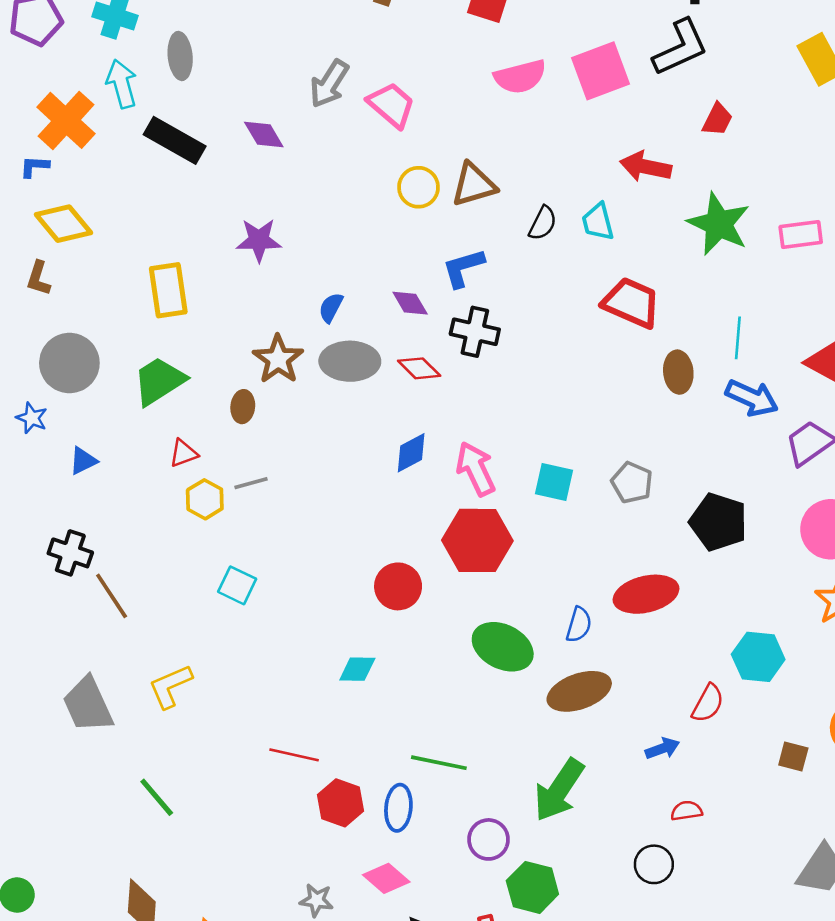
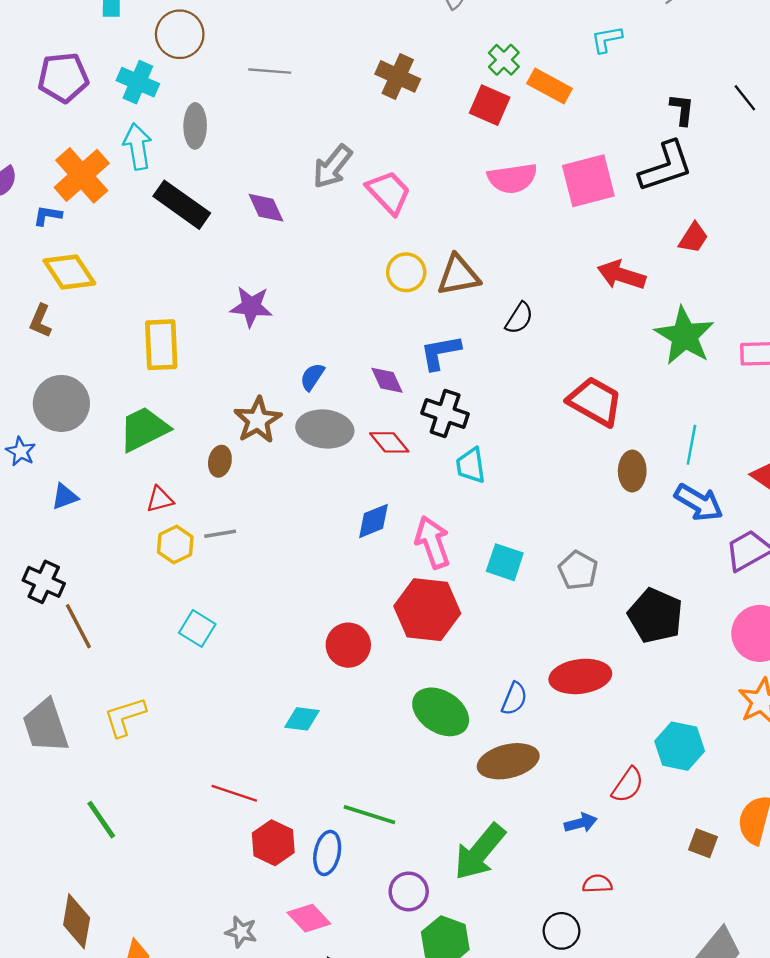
cyan trapezoid: (598, 222) -> (471, 465), moved

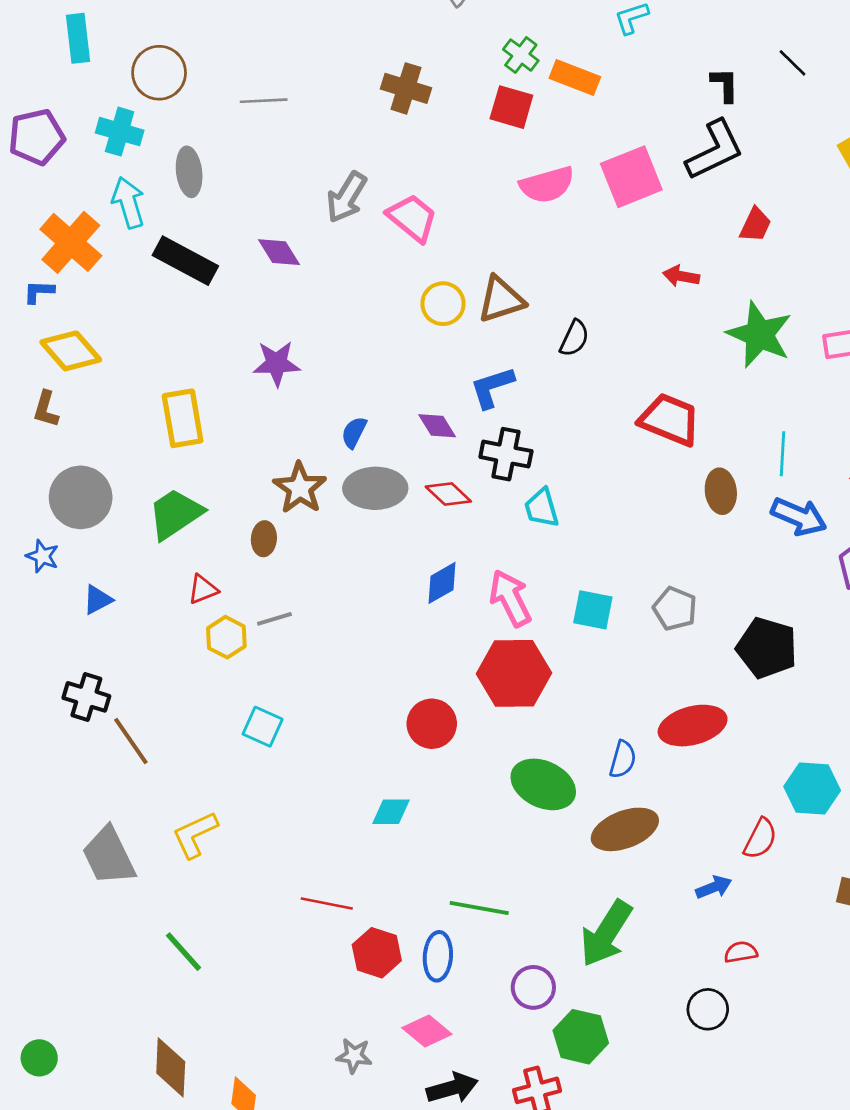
red arrow: (621, 275) -> (681, 276), size x0.7

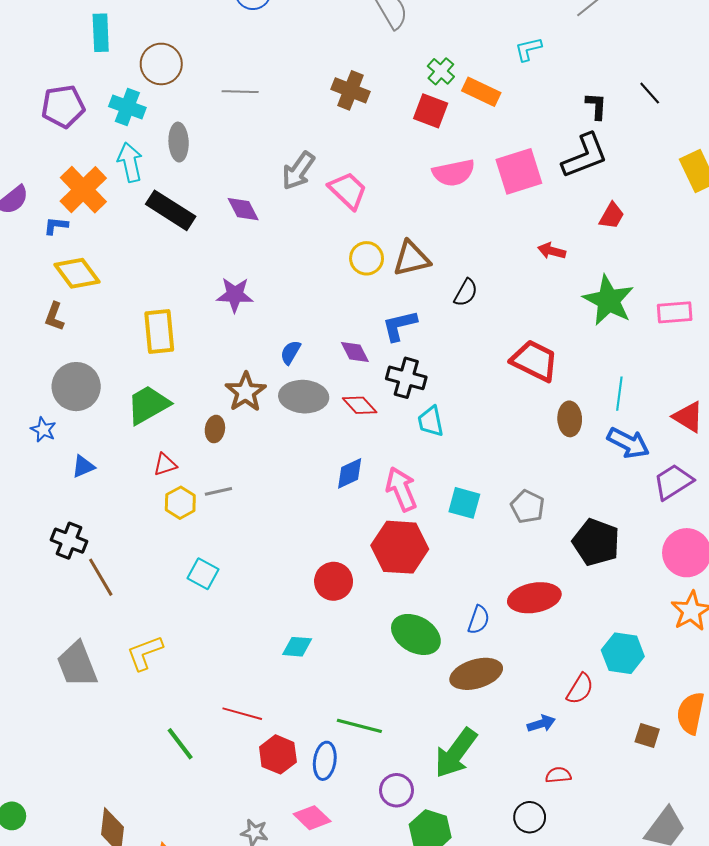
green line: (184, 952) -> (180, 744), moved

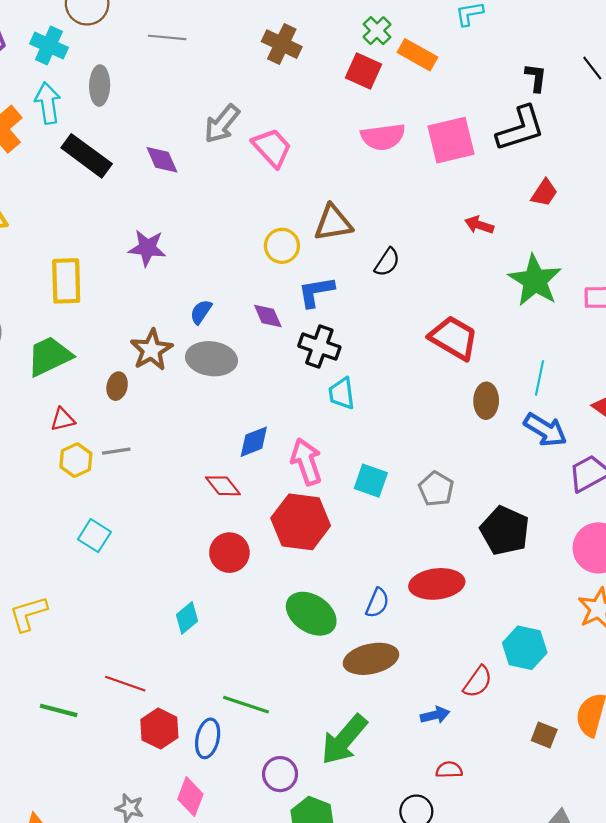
yellow circle: (367, 258) -> (282, 246), moved
red diamond: (360, 405) -> (223, 486), moved
cyan diamond: (297, 647) -> (187, 618), turned -48
green line: (180, 744) -> (59, 710), turned -42
pink diamond: (312, 818) -> (190, 797), turned 63

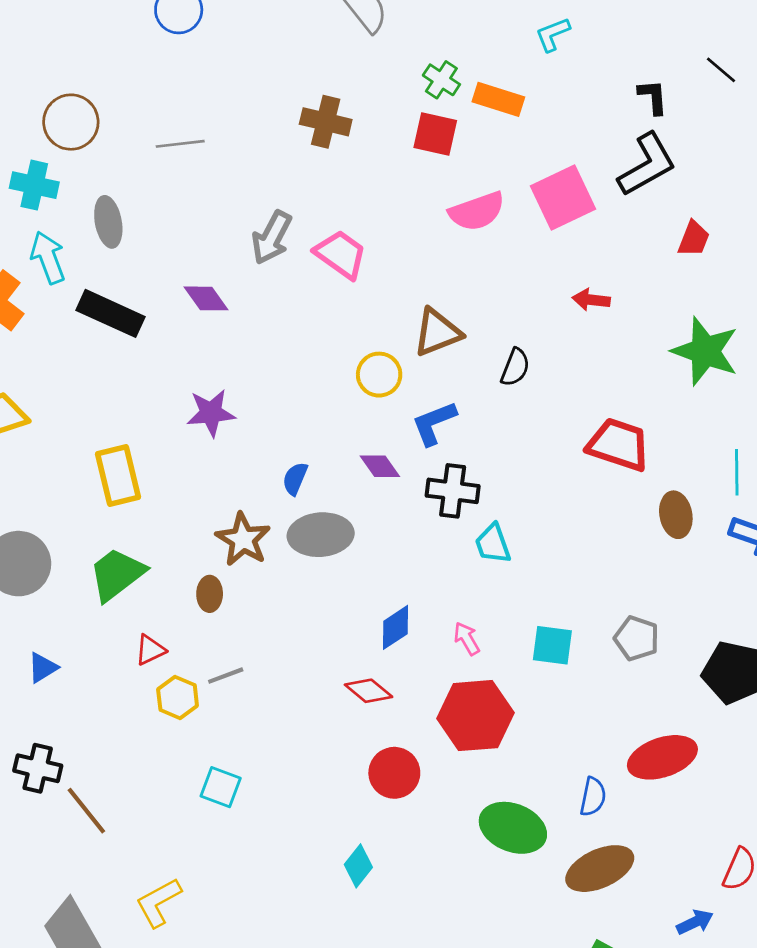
red arrow: (479, 225) -> (591, 300), moved
pink arrow: (306, 462) -> (467, 639), size x0.6

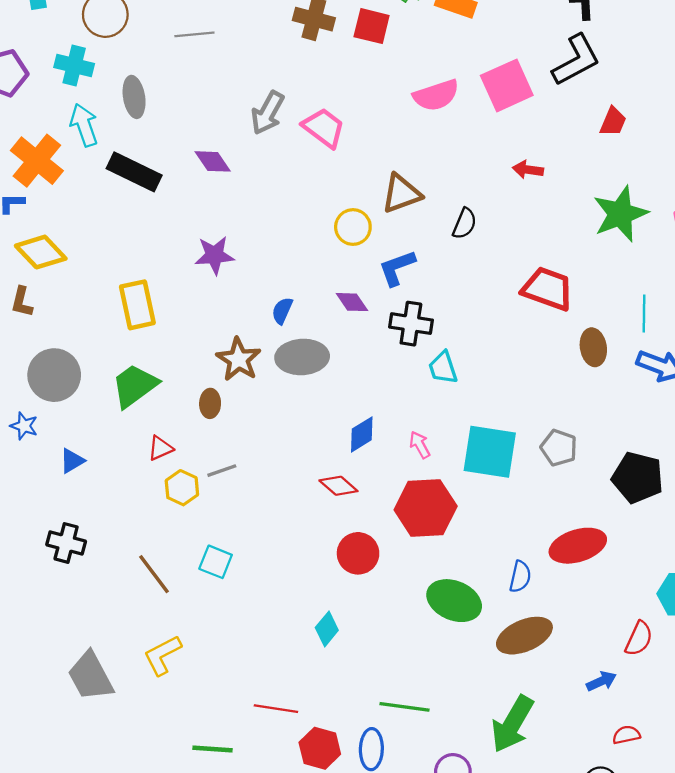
red square: (435, 134) -> (372, 26), moved
green star: (705, 351) -> (620, 214), turned 30
cyan square: (552, 645) -> (490, 452), size x1.6
brown line: (86, 811) -> (154, 574), moved

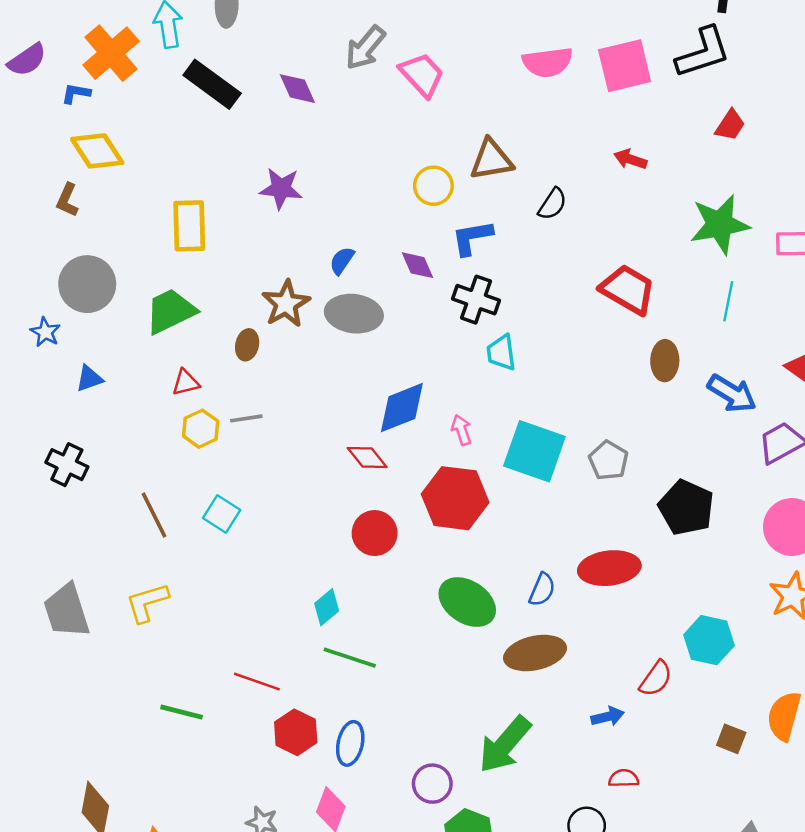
cyan line: (644, 314) -> (728, 301), moved
blue diamond: (362, 434) -> (402, 408), size x1.4
green line: (404, 707) -> (350, 658), moved

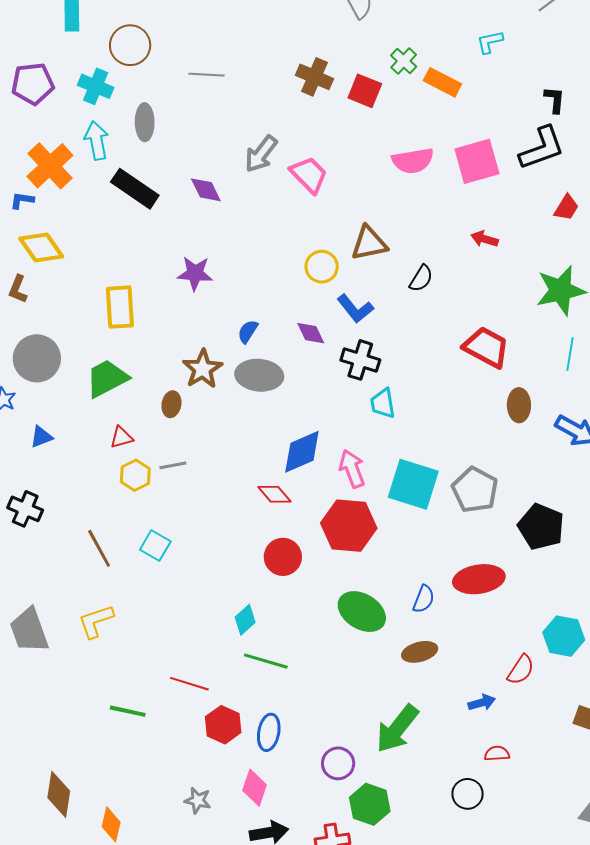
blue L-shape: (472, 238) -> (355, 309), turned -117
pink arrow: (461, 430) -> (352, 469), size x1.5
gray pentagon: (608, 460) -> (475, 490), size x1.4
brown ellipse: (535, 653) -> (420, 652), size x0.7

